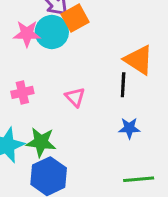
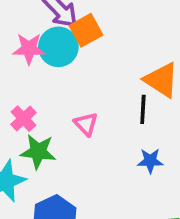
pink cross: (22, 92) -> (23, 119), turned -30
green star: (41, 142) -> (38, 152), moved

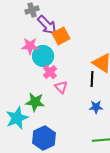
cyan circle: (58, 47) -> (43, 56), moved
pink cross: (23, 119) -> (50, 72), moved

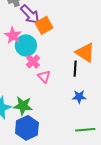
pink star: (30, 46) -> (13, 35), turned 30
green star: (35, 102) -> (23, 106), moved

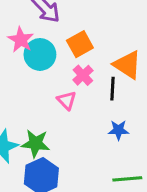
orange square: (44, 25) -> (80, 44), moved
pink cross: (33, 62) -> (83, 75), moved

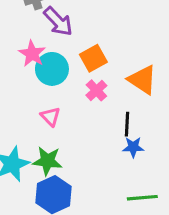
black line: (113, 89) -> (127, 124), moved
pink triangle: (67, 100) -> (50, 116), moved

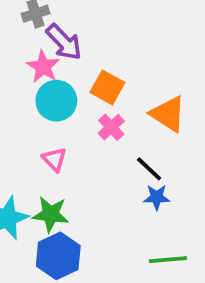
pink star: (32, 54) -> (43, 67), moved
orange square: (93, 58) -> (107, 87), turned -32
black line: (127, 124) -> (149, 169), turned -50

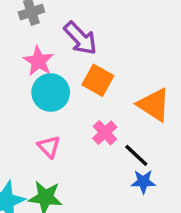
purple arrow: (64, 42) -> (80, 38), moved
pink cross: (111, 127) -> (105, 133), moved

